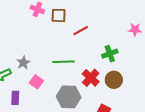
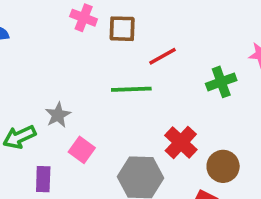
green cross: (110, 54) -> (221, 82), moved
green line: (64, 62) -> (131, 89), moved
brown circle: (114, 80) -> (223, 166), moved

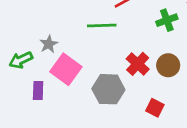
pink square: (82, 150) -> (66, 69), size x1.6
brown circle: (223, 166) -> (168, 65), moved

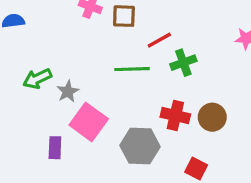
green cross: (167, 20) -> (183, 63), moved
green arrow: (21, 60) -> (37, 79), moved
red cross: (138, 64) -> (175, 116), turned -30

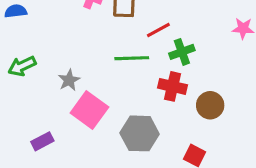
green arrow: (37, 79) -> (22, 66), moved
red cross: (175, 116) -> (173, 86), moved
purple rectangle: (55, 148) -> (42, 141), moved, turned 60

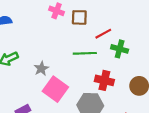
green cross: (182, 52) -> (120, 49), turned 35
red cross: (173, 86) -> (104, 80), moved

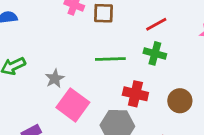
red line: (103, 34) -> (156, 24), moved

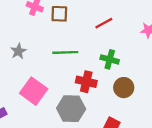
green cross: (155, 53) -> (110, 59), moved
gray star: (55, 79) -> (18, 51), moved

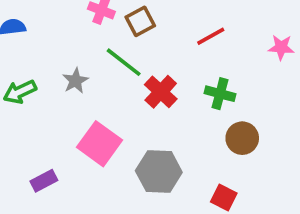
brown square: (59, 14) -> (140, 21), turned -30
green line: (65, 52) -> (124, 62), moved, turned 40
red cross: (86, 82) -> (161, 92), moved, turned 30

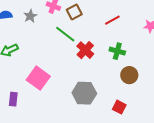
gray star: (75, 81) -> (30, 16), moved
pink square: (100, 144) -> (38, 78), moved
purple rectangle: (44, 181) -> (13, 99), moved, turned -56

